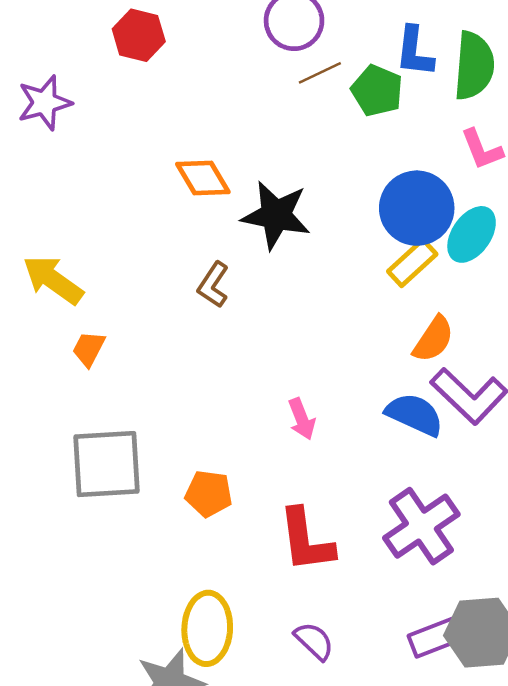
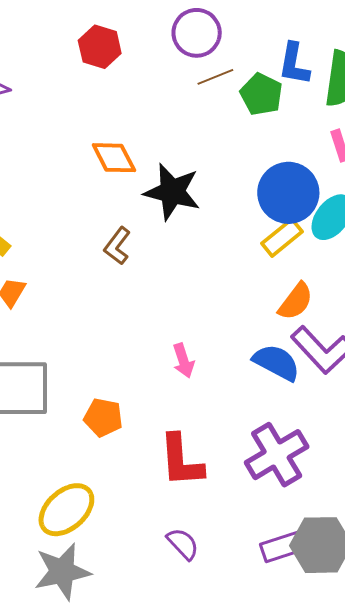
red hexagon: (139, 35) -> (100, 47), moved
yellow ellipse: (207, 628) -> (66, 510), moved, turned 42

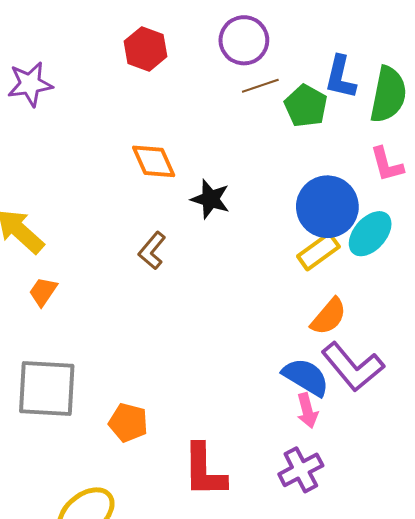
black star: (172, 192) -> (210, 199), size x0.7
pink arrow: (183, 361) -> (307, 411), moved
purple cross: (277, 455) -> (301, 470), size x0.7

